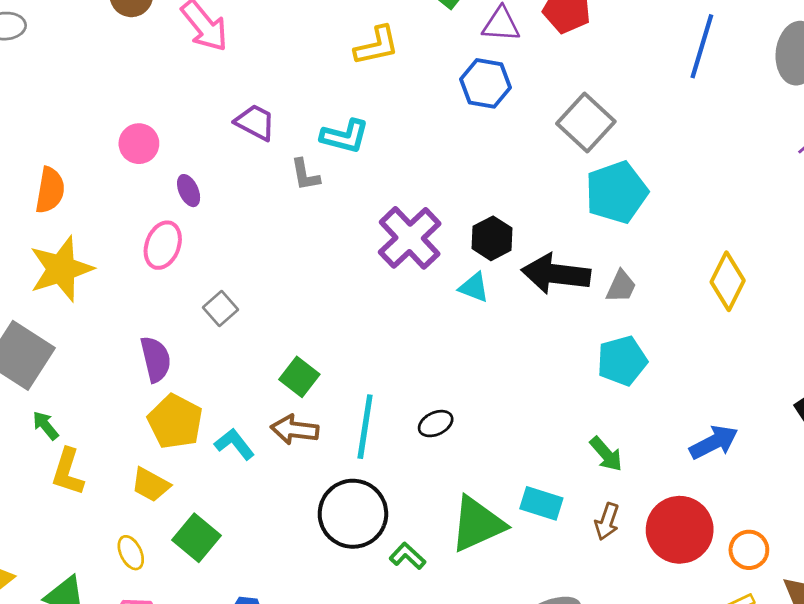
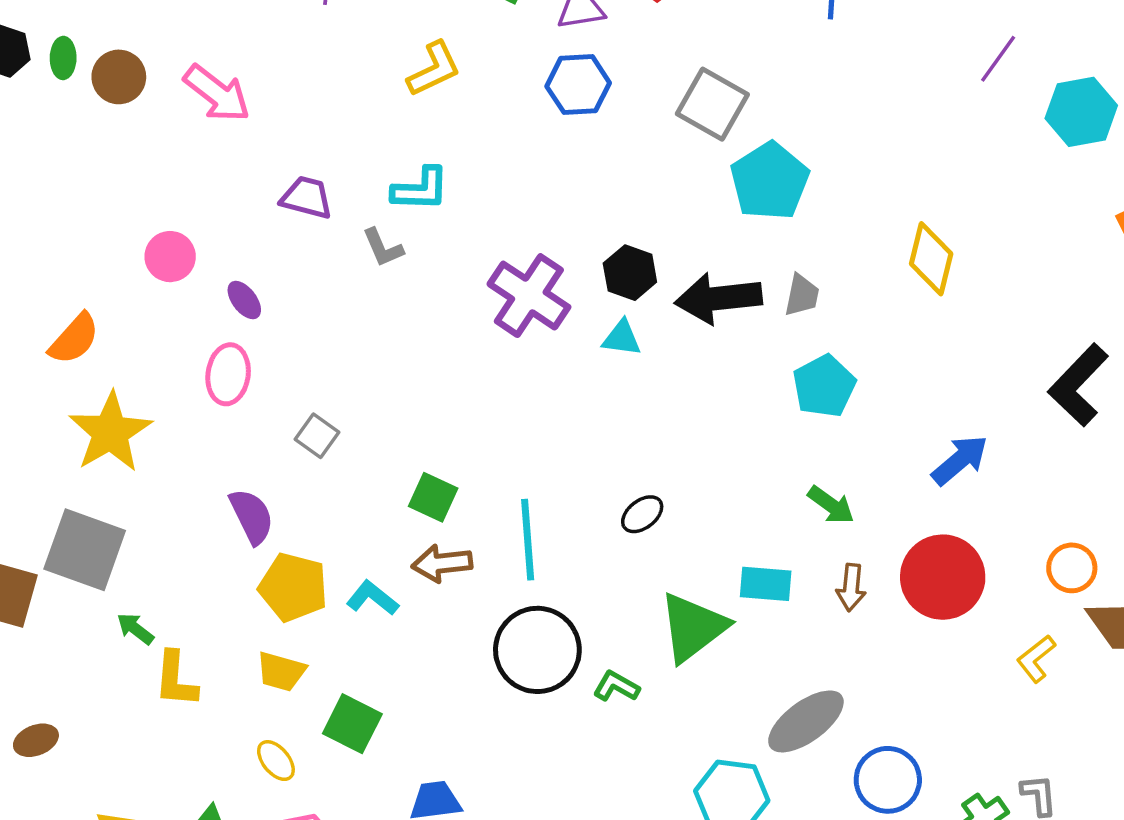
orange semicircle: (50, 190) -> (74, 339), turned 45
black ellipse: (436, 424) -> (642, 514), moved
orange circle: (749, 550) -> (1072, 568), moved

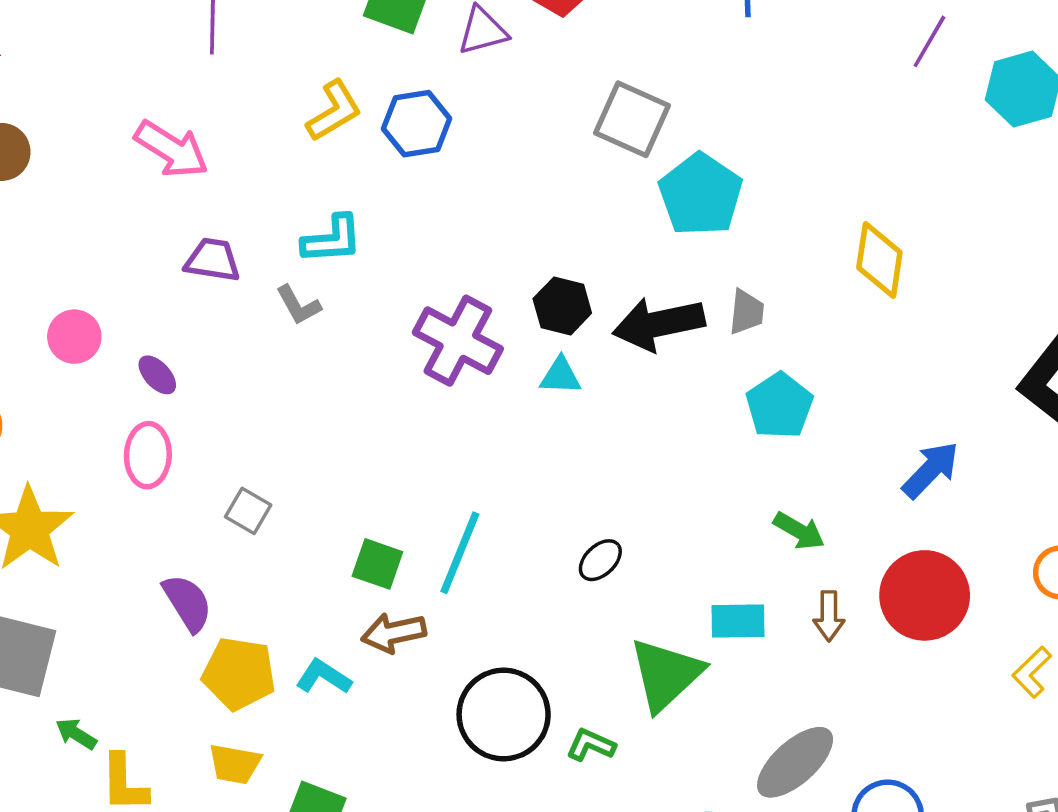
blue hexagon: (578, 85) -> (417, 124), moved
pink arrow: (217, 93) -> (171, 149), moved
cyan line: (528, 540) -> (460, 553), moved, turned 32

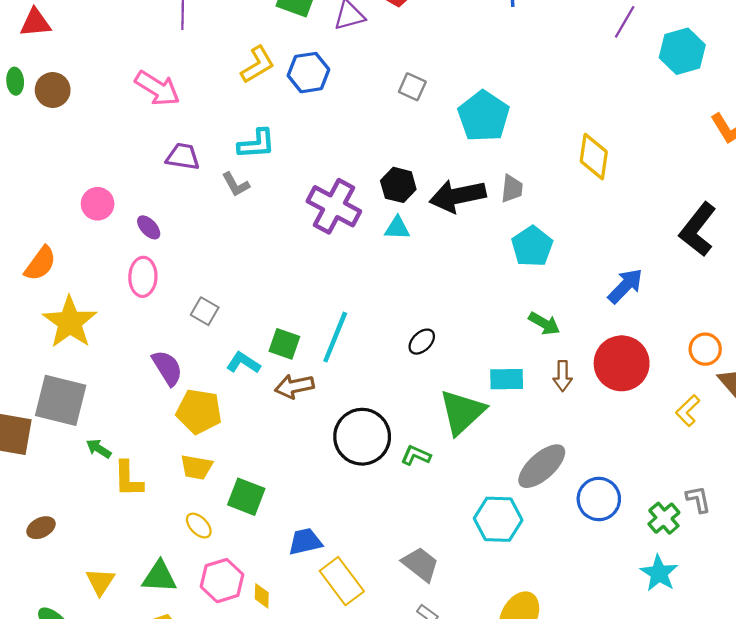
gray square: (632, 119) -> (412, 87), moved, size x0.6
cyan L-shape: (324, 677) -> (243, 363), moved

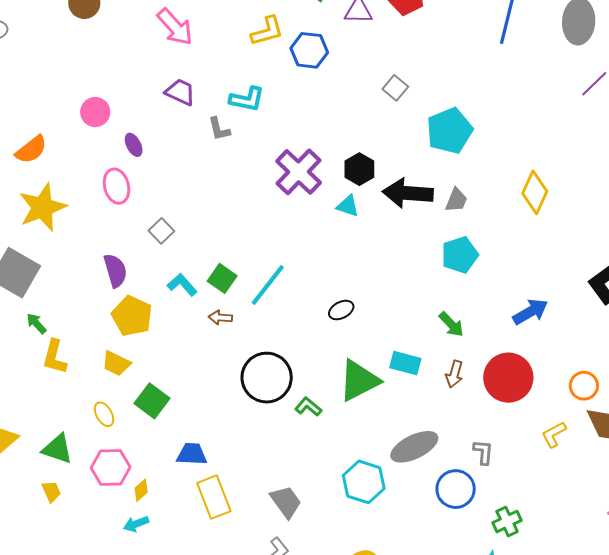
pink ellipse: (143, 277) -> (116, 186), turned -32
brown arrow: (294, 386) -> (220, 318), size x0.7
gray L-shape: (698, 499) -> (483, 452), moved
yellow diamond: (262, 596) -> (141, 490), turned 30

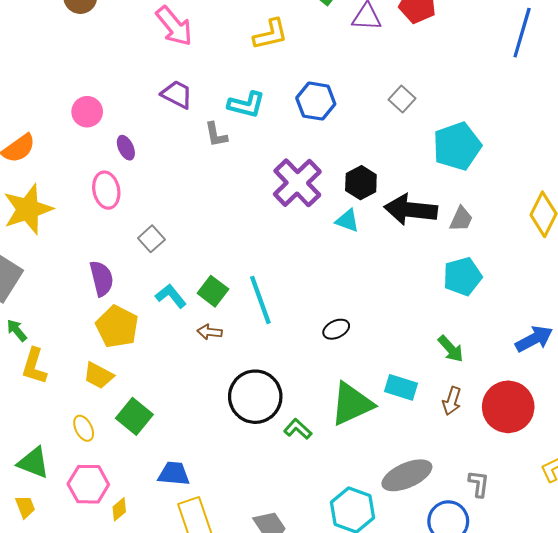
blue hexagon: (309, 50) -> (316, 101), moved
cyan line: (268, 285) -> (260, 300), turned -60

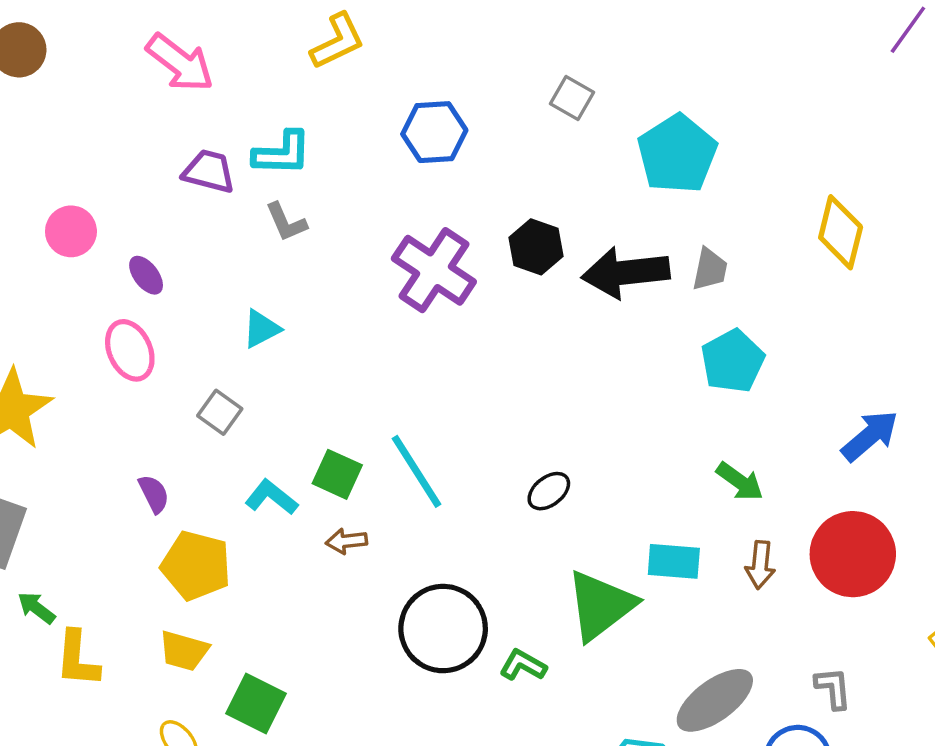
cyan L-shape: (246, 105) -> (282, 153), moved
cyan triangle: (347, 221) -> (261, 329), moved, turned -35
purple semicircle: (102, 278) -> (154, 494), size x0.7

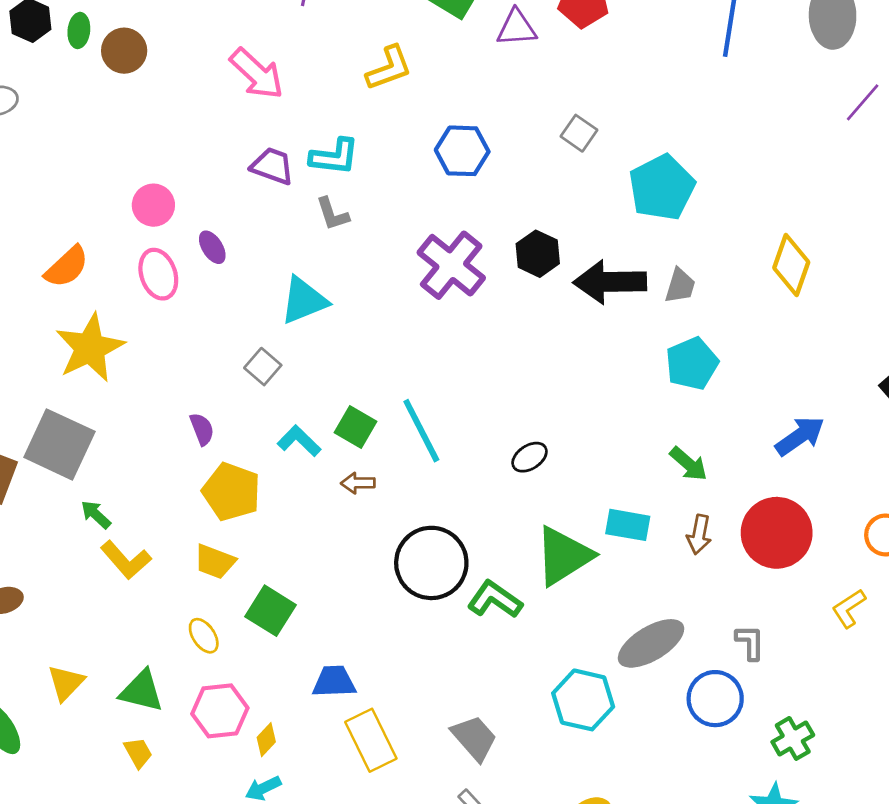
cyan triangle: (261, 329) -> (304, 300), size x1.5
pink ellipse: (130, 350) -> (158, 274), moved
yellow L-shape: (77, 659) -> (126, 560), turned -51
green L-shape: (523, 665) -> (495, 599), size x1.4

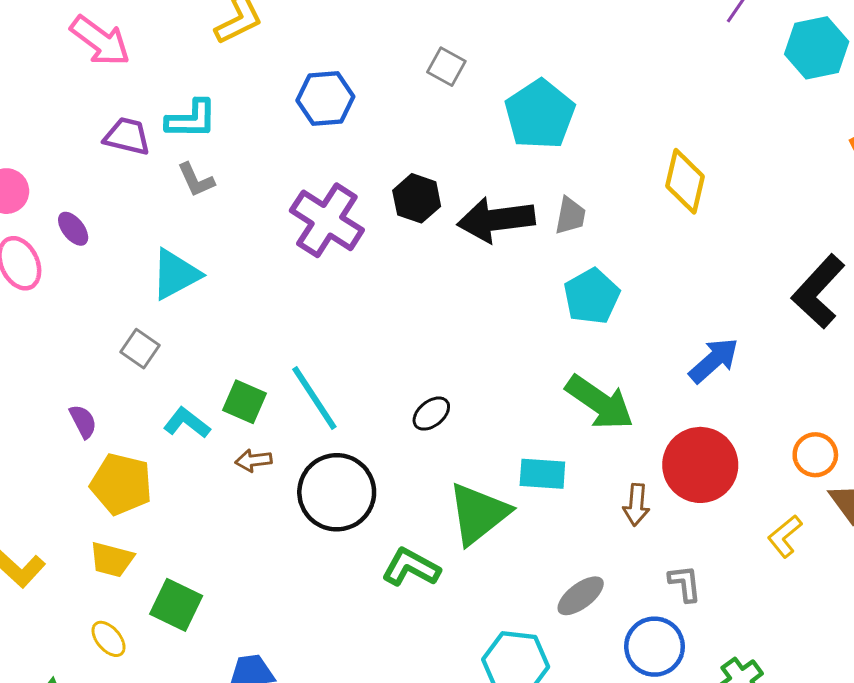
green arrow: (689, 464) -> (600, 402), size x1.6
brown arrow: (699, 535) -> (636, 505), moved
black circle: (431, 563) -> (337, 492), moved
gray ellipse: (651, 643) -> (581, 596), size x0.7

